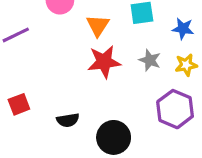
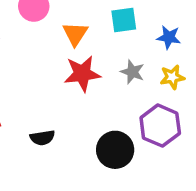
black circle: (114, 137) -> (115, 150), moved

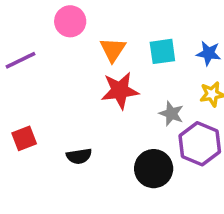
cyan square: (124, 20) -> (162, 51), moved
gray star: (132, 72) -> (171, 114), moved

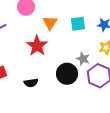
red star: (120, 91) -> (37, 46), moved, turned -30
black circle: (154, 169) -> (67, 74), moved

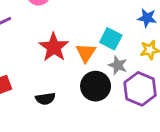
orange triangle: (50, 23) -> (86, 53), moved
cyan square: (78, 24) -> (111, 39), moved, turned 35

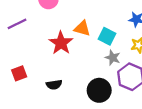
orange triangle: (86, 53) -> (82, 28), moved, turned -48
black circle: (96, 86) -> (99, 90), moved

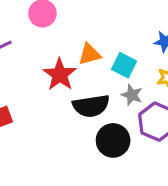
orange triangle: (82, 28) -> (90, 54), turned -30
black semicircle: (54, 85) -> (91, 106), moved, size x1.6

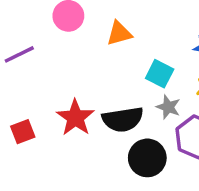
orange triangle: (90, 54) -> (119, 33), moved
red star: (60, 75) -> (75, 118), moved

